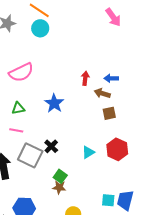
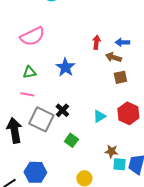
brown star: (59, 187) -> (111, 151), moved

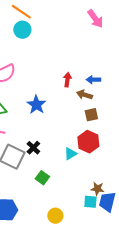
red hexagon: (128, 113) -> (88, 142), moved
brown star: (111, 151) -> (97, 189), moved

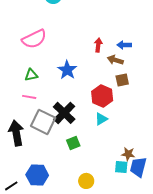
red hexagon: (88, 142) -> (102, 96), moved
black cross: (33, 148) -> (64, 113), size x1.6
green square: (42, 178) -> (73, 143), turned 32

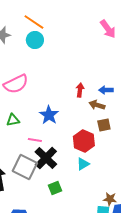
pink line: (29, 97) -> (35, 140), moved

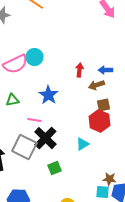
cyan circle: (35, 40) -> (34, 57), moved
brown arrow: (97, 105) -> (96, 85), turned -35
red hexagon: (84, 141) -> (99, 121), moved

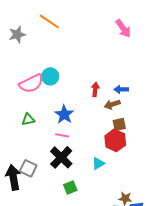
pink line: (34, 120) -> (62, 135), moved
gray square: (24, 147) -> (28, 168), moved, size x0.7

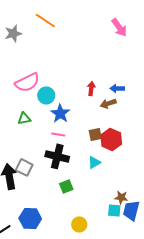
cyan circle: (50, 76) -> (46, 95), moved
brown square: (119, 124) -> (95, 134), moved
black cross: (61, 157) -> (57, 156), turned -30

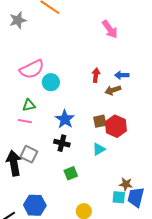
pink arrow: (119, 27) -> (110, 29), moved
blue star: (60, 113) -> (65, 119), moved
pink line: (58, 134) -> (25, 121), moved
black cross: (57, 156) -> (62, 143), size x0.7

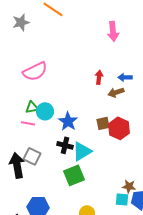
pink arrow: (110, 29) -> (113, 31), turned 30
cyan circle: (51, 82) -> (45, 111), moved
cyan triangle: (99, 149) -> (82, 151), moved, size x1.5
green square: (71, 173) -> (74, 175), size x1.5

